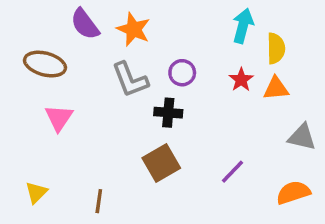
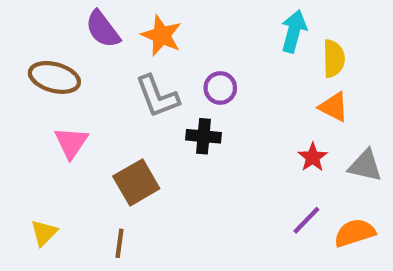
red star: (241, 80) -> (313, 157), moved
orange triangle: (276, 88) -> (334, 107), turned 32
brown square: (161, 163) -> (136, 182), moved
purple line: (232, 172) -> (306, 220), moved

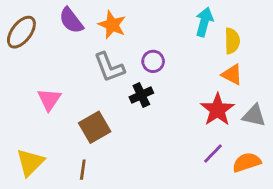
brown ellipse: (54, 77) -> (21, 32), moved, turned -68
black cross: (203, 136) -> (141, 95), turned -30
red star: (313, 157) -> (217, 110), size x1.6
yellow triangle: (44, 233) -> (30, 162), size x1.5

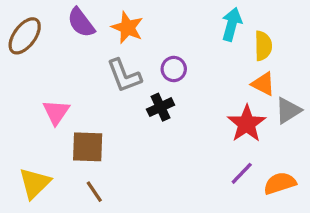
gray triangle: (254, 116) -> (288, 110), moved, turned -45
brown square: (95, 127) -> (88, 147), moved, turned 32
brown line: (83, 170) -> (94, 192), turned -42

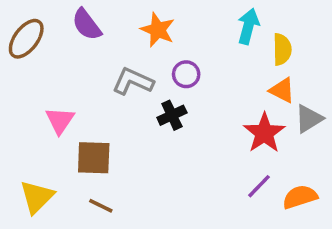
orange star: (127, 28) -> (158, 30), moved
gray L-shape: (124, 76) -> (133, 81), turned 135
brown line: (94, 192) -> (101, 206), turned -30

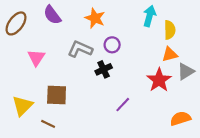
orange triangle: (282, 90) -> (170, 54), turned -42
pink triangle: (60, 120) -> (36, 58), moved
purple line: (259, 186) -> (123, 105), moved
yellow triangle: (37, 197) -> (22, 106), moved
brown line: (101, 206) -> (48, 124), moved

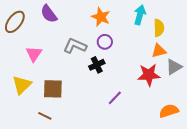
orange star: (95, 18) -> (101, 17), moved
red star: (159, 80) -> (149, 75), turned 30
yellow triangle: (22, 106) -> (22, 85), moved

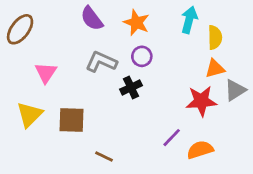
purple semicircle: (49, 14) -> (92, 18), moved
purple line: (115, 98) -> (172, 138), moved
orange semicircle: (169, 111) -> (200, 150), moved
brown line: (45, 116) -> (104, 156), moved

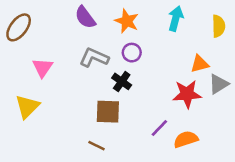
yellow semicircle: (215, 37) -> (218, 26), moved
black cross: (131, 87) -> (122, 81), turned -30
brown square: (71, 120) -> (108, 112), moved

